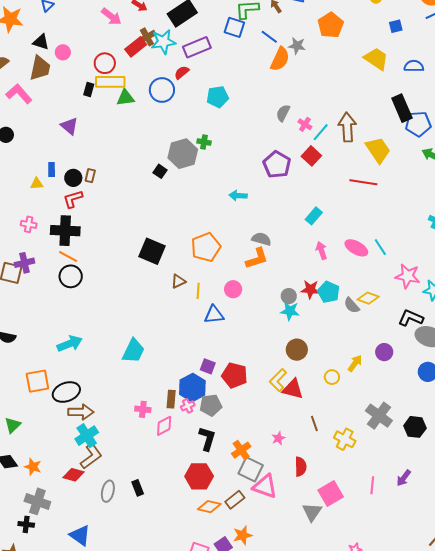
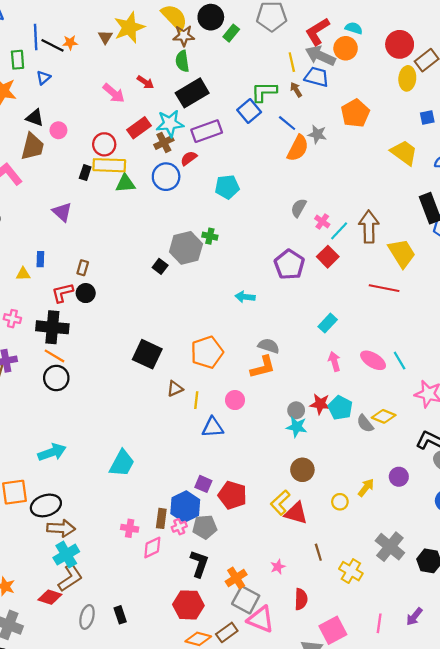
blue square: (234, 27) -> (249, 111), turned 30
brown cross: (147, 37) -> (164, 142), moved
black circle: (73, 178) -> (86, 293), moved

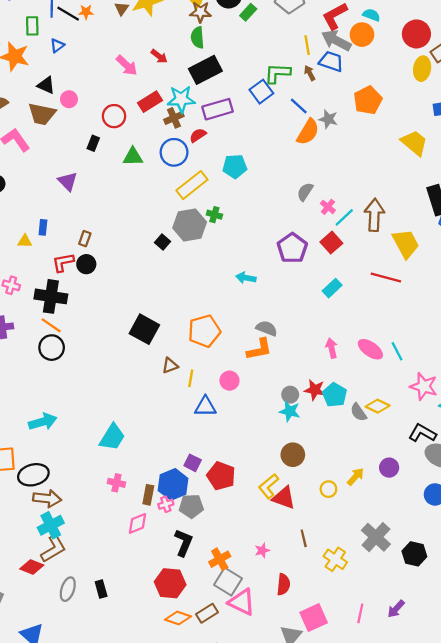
brown trapezoid: (32, 147) -> (42, 114), turned 84
yellow rectangle: (109, 165) -> (192, 185), moved, turned -44
cyan rectangle: (328, 323) -> (332, 288), moved
pink cross: (130, 528) -> (116, 483), moved

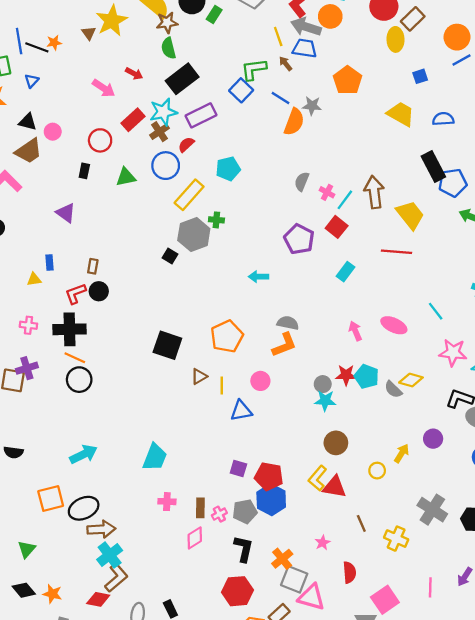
brown trapezoid: (42, 114) -> (29, 151), turned -36
cyan line: (397, 351) -> (436, 311), moved
blue hexagon: (173, 484) -> (271, 500), moved

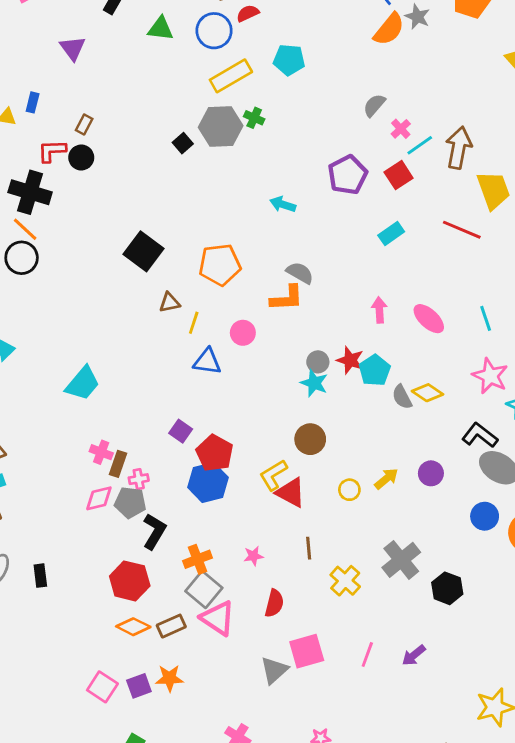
pink cross: (167, 502) -> (101, 452), moved
gray pentagon: (245, 511) -> (130, 502), moved

